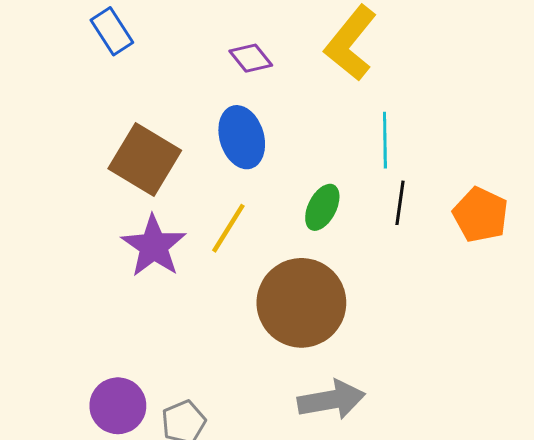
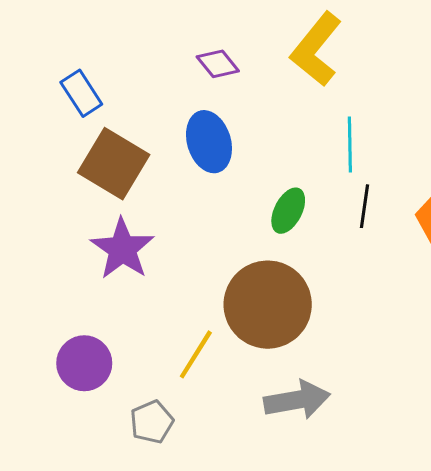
blue rectangle: (112, 31) -> (81, 93), moved
yellow line: (228, 228) -> (196, 354), moved
purple circle: (118, 406) -> (84, 363), moved

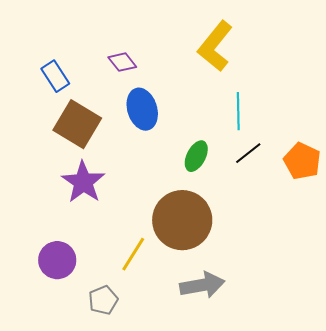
purple diamond: (218, 64) -> (122, 62), moved
black line: (365, 206) -> (248, 153), turned 44

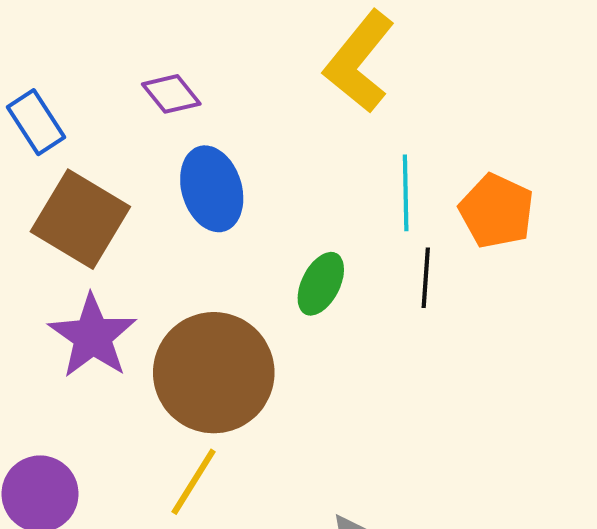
black line: (248, 153) -> (426, 278), turned -48
orange pentagon: (302, 161) -> (497, 211), moved
brown circle: (182, 220) -> (214, 373), moved

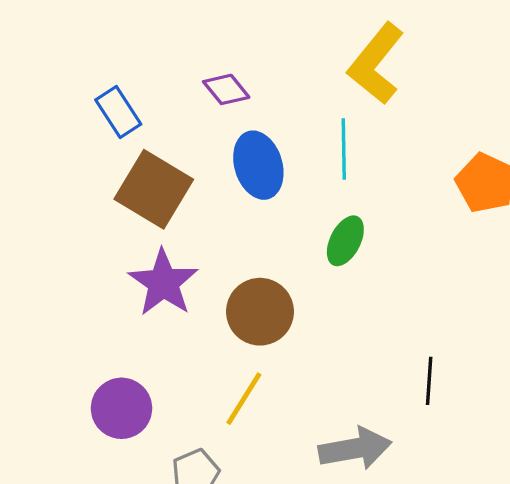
cyan line: (406, 193) -> (344, 149), moved
black line: (426, 278) -> (429, 381), moved
brown circle: (214, 373) -> (260, 312), size x0.7

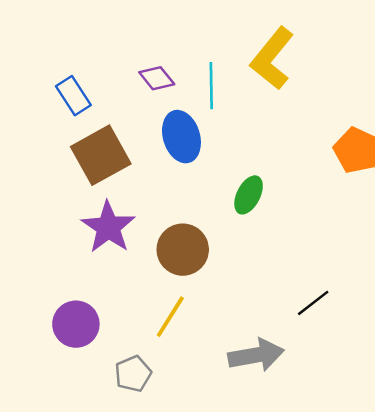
cyan line: (344, 149) -> (211, 86), moved
brown square: (154, 189) -> (101, 155), turned 30
black line: (429, 381) -> (313, 303), turned 48

